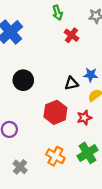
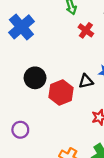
red hexagon: (55, 112) -> (61, 92), moved

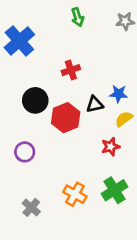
red cross: (86, 30) -> (71, 70), moved, turned 35
purple circle: (20, 130) -> (25, 152), moved

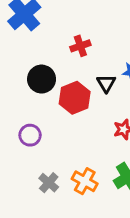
black triangle: (95, 104) -> (106, 83), turned -48
gray cross: (31, 207) -> (49, 183), moved

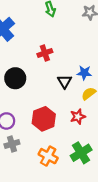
red hexagon: (75, 98) -> (44, 119), moved
gray cross: (49, 183) -> (12, 144), moved, turned 32

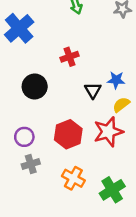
red star: (78, 117) -> (108, 132), size x1.6
green cross: (81, 153) -> (112, 190), moved

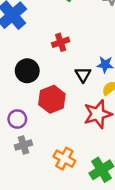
red hexagon: (68, 134) -> (52, 99), moved

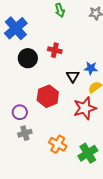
red cross: (61, 42) -> (55, 50), turned 32
black circle: (27, 71) -> (28, 58), moved

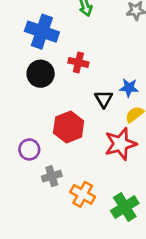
blue cross: (16, 28) -> (42, 32), moved, turned -30
gray cross: (25, 133) -> (52, 176), moved

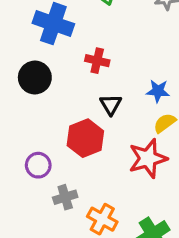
black circle: (41, 74) -> (35, 78), moved
black triangle: (104, 99) -> (111, 104), moved

